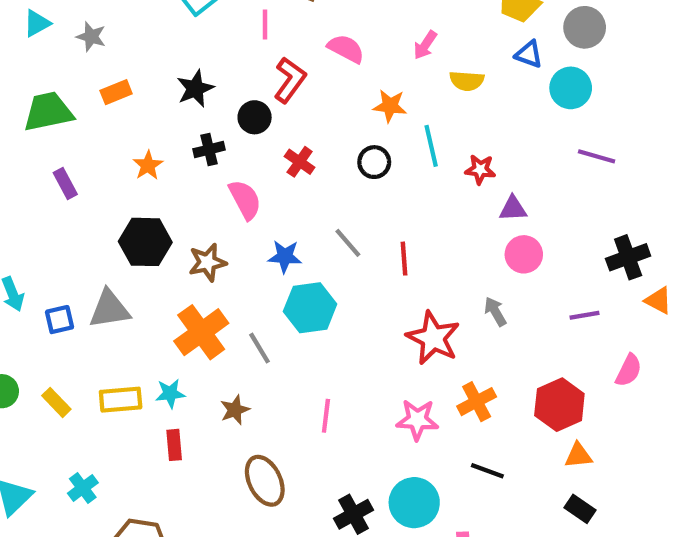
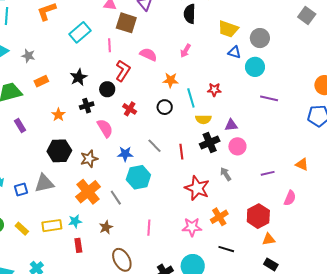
yellow semicircle: (467, 81) -> (203, 119), moved
red star: (480, 169) -> (214, 90), moved
black cross: (628, 257) -> (210, 142), moved

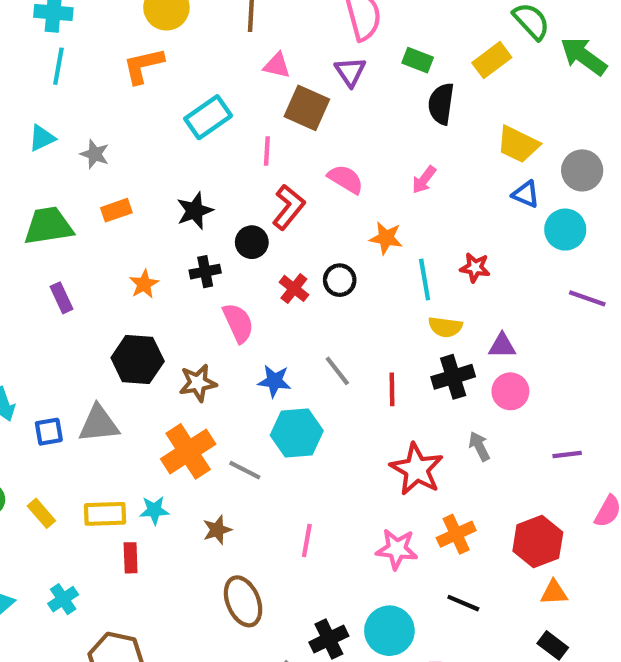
black circle: (165, 107) -> (340, 280), moved
gray line: (116, 198) -> (245, 470), turned -35
red rectangle: (78, 245) -> (131, 558), moved

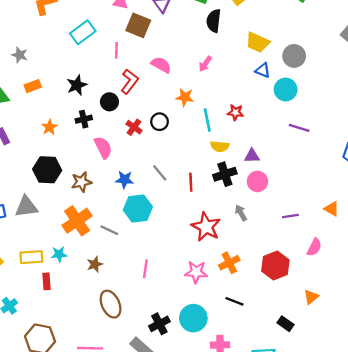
orange triangle: (554, 593) -> (311, 297), moved, turned -35

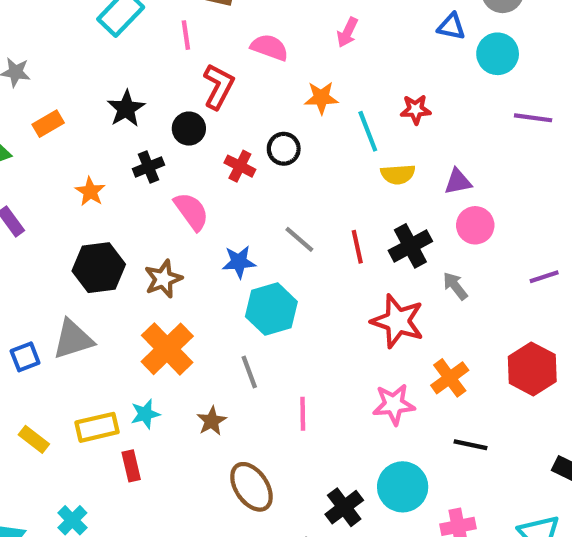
black cross: (225, 174) -> (410, 246), moved
gray line: (109, 230) -> (249, 372), moved, turned 54

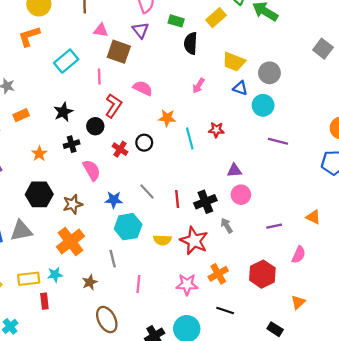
pink arrow: (347, 32) -> (198, 86), moved
yellow semicircle: (398, 174) -> (162, 240), moved

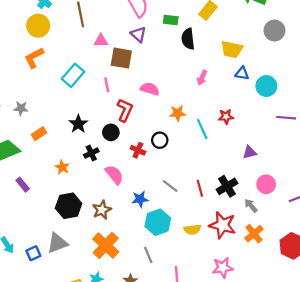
gray circle: (269, 73) -> (274, 31), moved
pink circle: (241, 195) -> (266, 184), moved
orange cross: (218, 274) -> (254, 234), moved

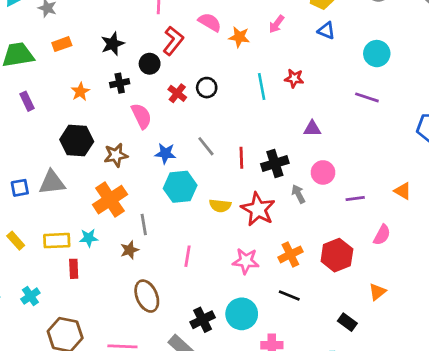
cyan circle: (266, 86) -> (377, 54), moved
orange star: (178, 113) -> (239, 37), moved
orange cross: (254, 234) -> (290, 254), moved
gray line: (148, 255) -> (144, 224), moved

